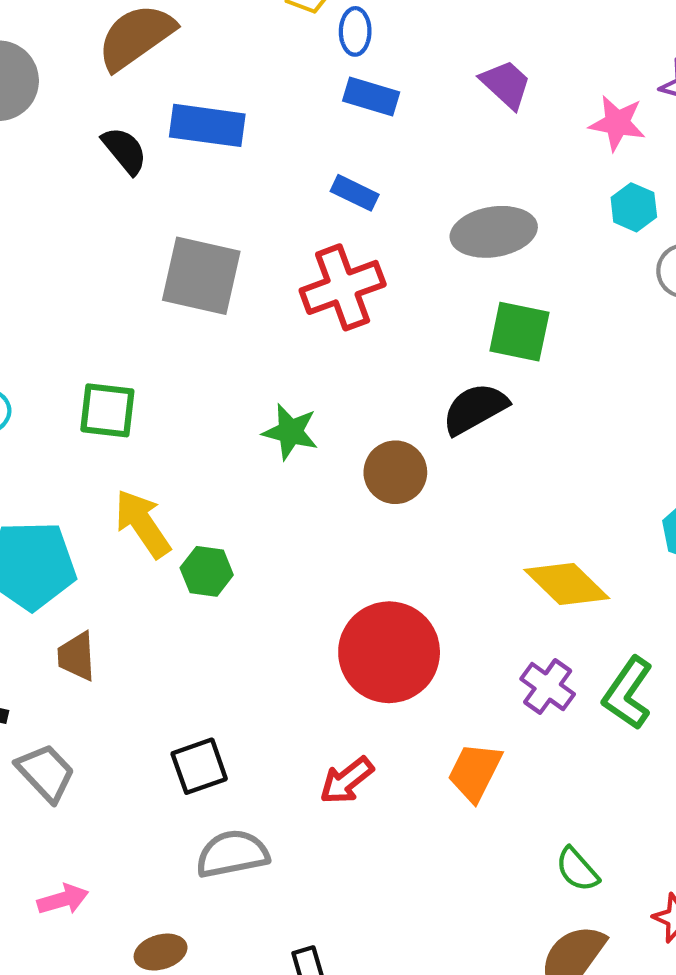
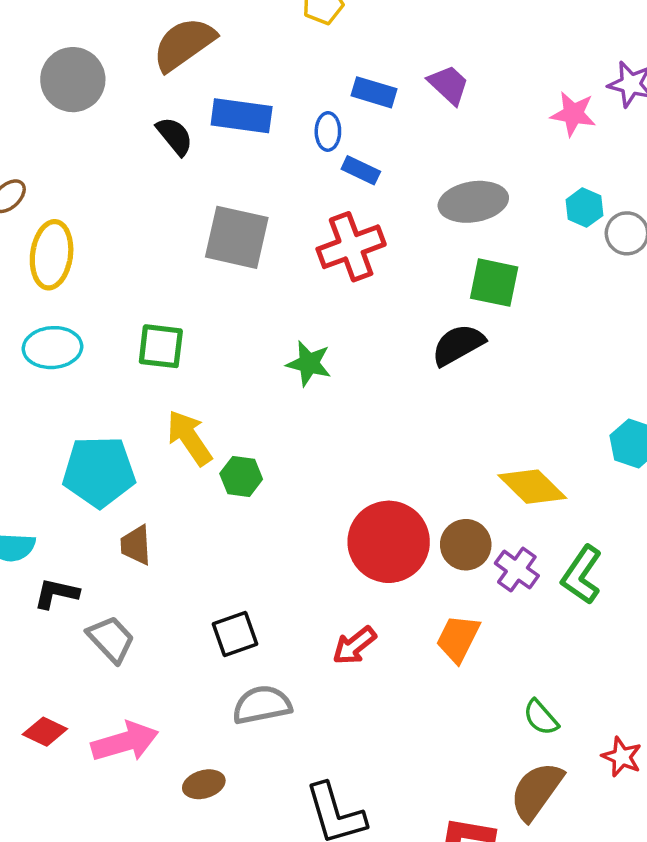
blue ellipse: (355, 31) -> (328, 131), moved
purple trapezoid: (506, 84) -> (449, 85), moved
cyan hexagon: (634, 207) -> (584, 208), moved
brown circle: (395, 472) -> (466, 545), moved
pink arrow: (63, 899) -> (125, 742), size x1.6

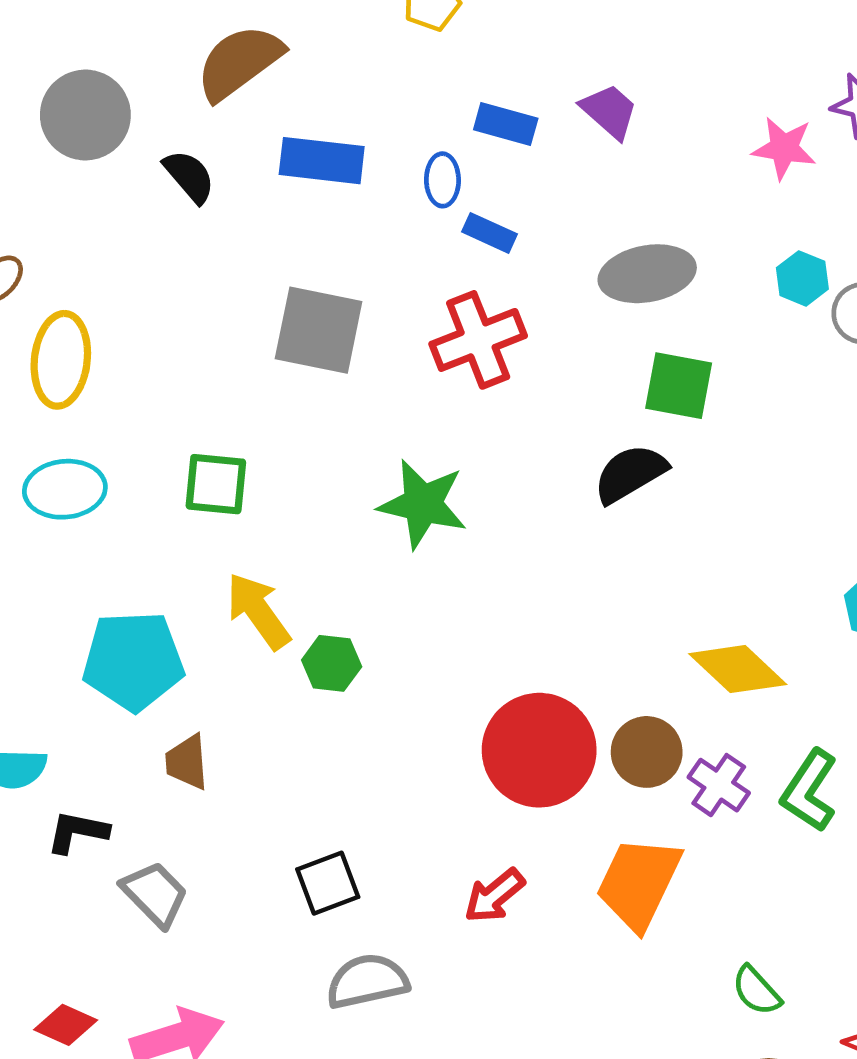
black semicircle: (175, 136) -> (189, 176), moved
green star: (309, 363) -> (423, 504), size x1.4
orange trapezoid: (458, 639) -> (639, 883), size x1.4

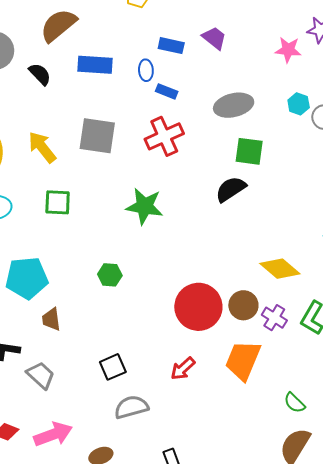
yellow arrow: (258, 611) -> (42, 147), moved

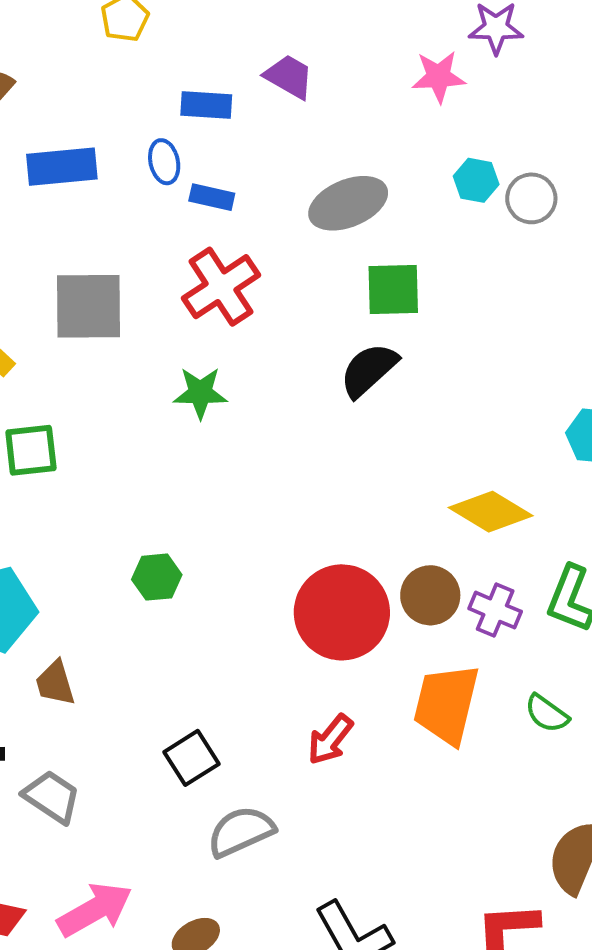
green star: (144, 206) -> (200, 393), moved, size x0.7
green semicircle: (294, 403) -> (547, 714), moved

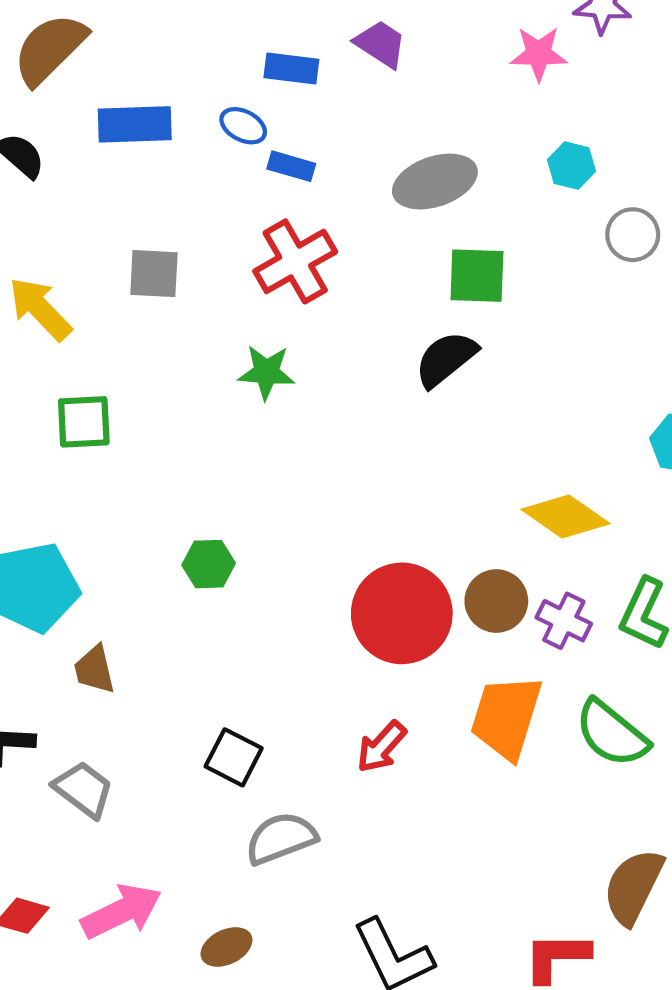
blue ellipse: (164, 162) -> (243, 126), turned -54
gray circle: (531, 198) -> (633, 235), moved
gray square: (88, 306) -> (154, 274), size x0.7
green semicircle: (547, 714) -> (612, 733), size x1.6
black square: (192, 758) -> (234, 757), turned -34

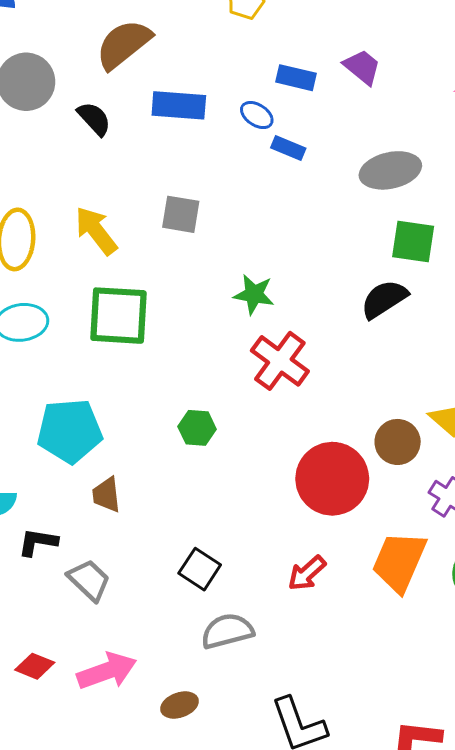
red cross: (295, 261) -> (280, 361), moved, turned -30
green square: (84, 422) -> (118, 316), size x1.5
brown circle: (496, 601) -> (398, 442), moved

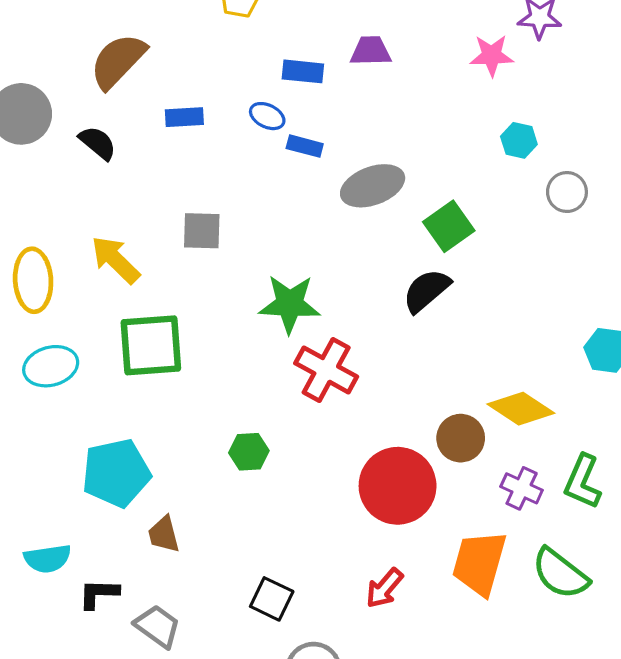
purple trapezoid: (362, 67) -> (371, 51), turned -33
blue rectangle: (179, 105) -> (184, 117), size x0.7
gray ellipse: (390, 170) -> (373, 186), moved
green square: (413, 242) -> (449, 226), turned -36
green star: (254, 294) -> (290, 304), size x1.4

